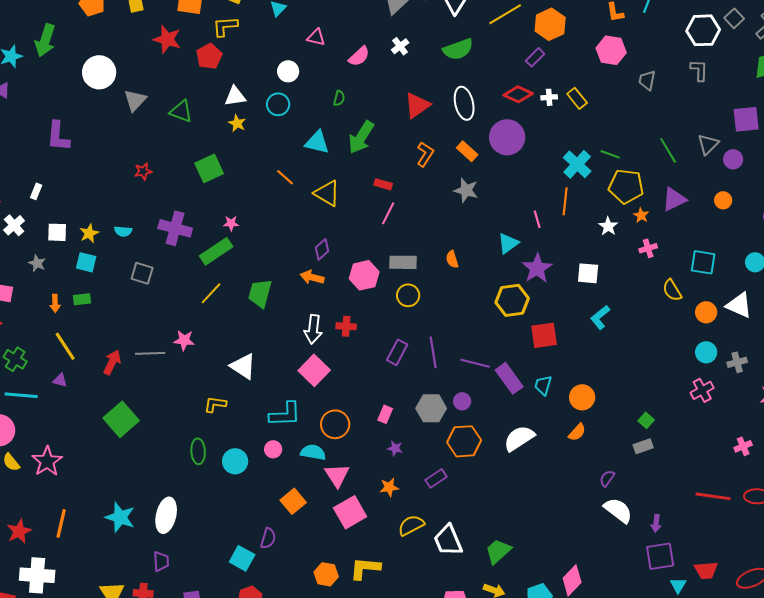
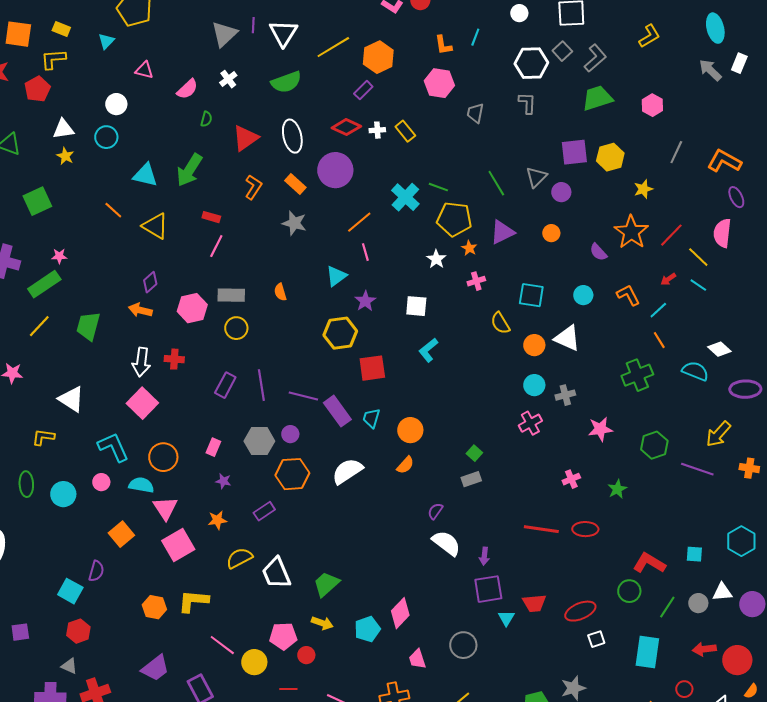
green semicircle: (339, 98) -> (206, 119), moved
orange line: (565, 201) -> (359, 222), moved, turned 44
purple star: (537, 268) -> (365, 301), size x0.7
cyan L-shape: (285, 414) -> (113, 447), turned -112

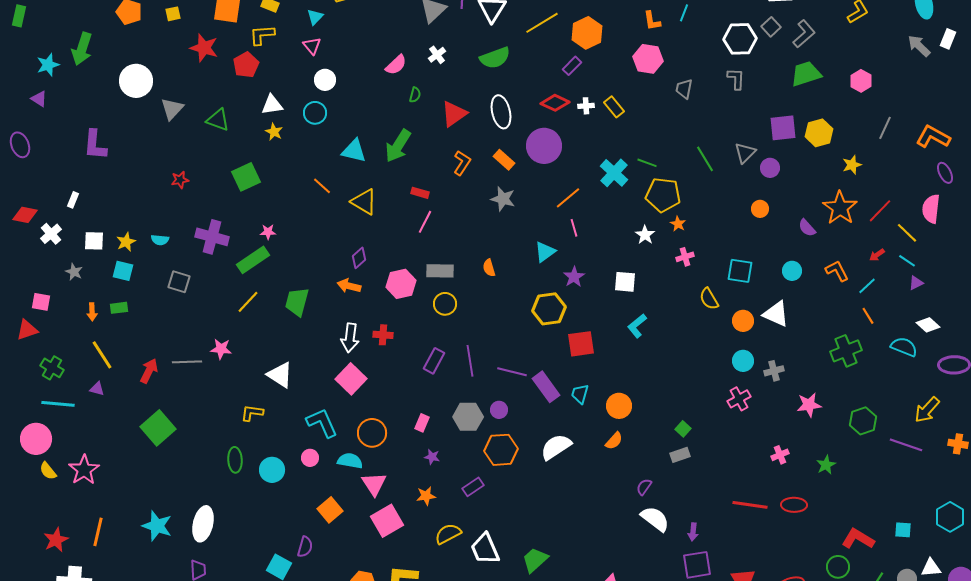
pink triangle: (144, 70) -> (312, 46), moved, turned 36
purple triangle: (502, 232) -> (916, 283), moved, size x0.6

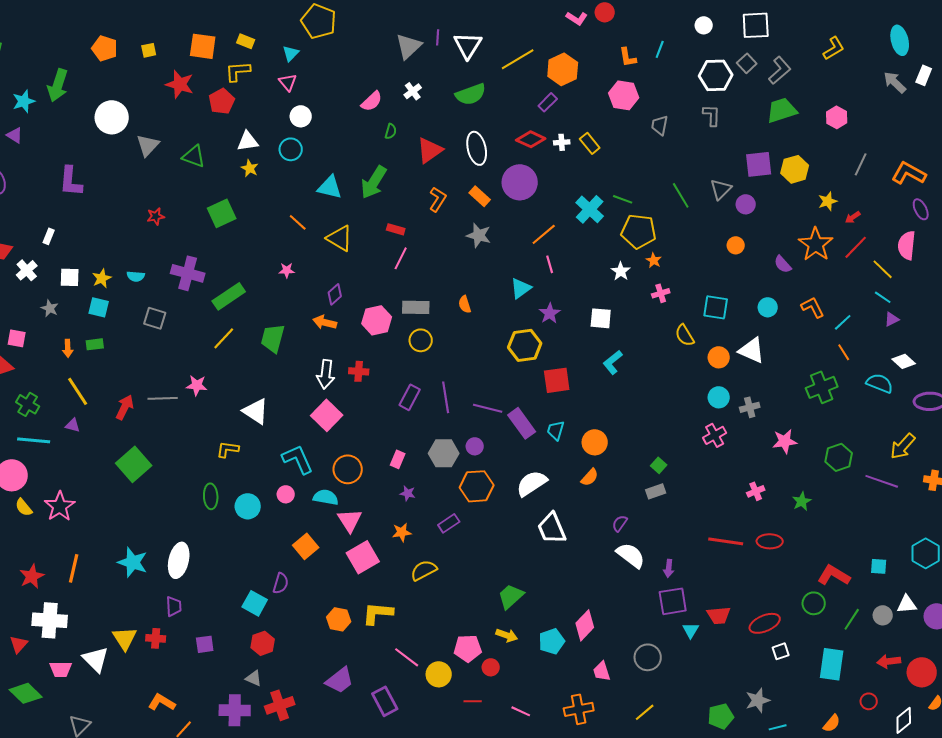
pink star: (268, 232) -> (287, 270), moved
red arrow: (877, 255) -> (853, 217), moved
white trapezoid: (485, 549) -> (552, 528), moved

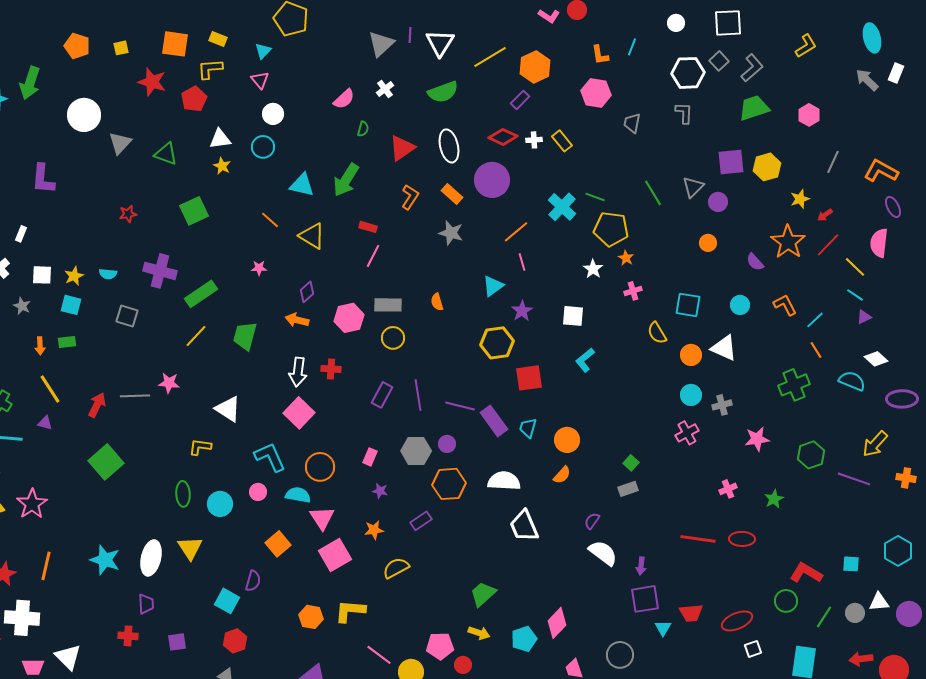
white semicircle: (532, 483) -> (504, 481), turned 36
yellow triangle: (125, 638) -> (190, 548), moved

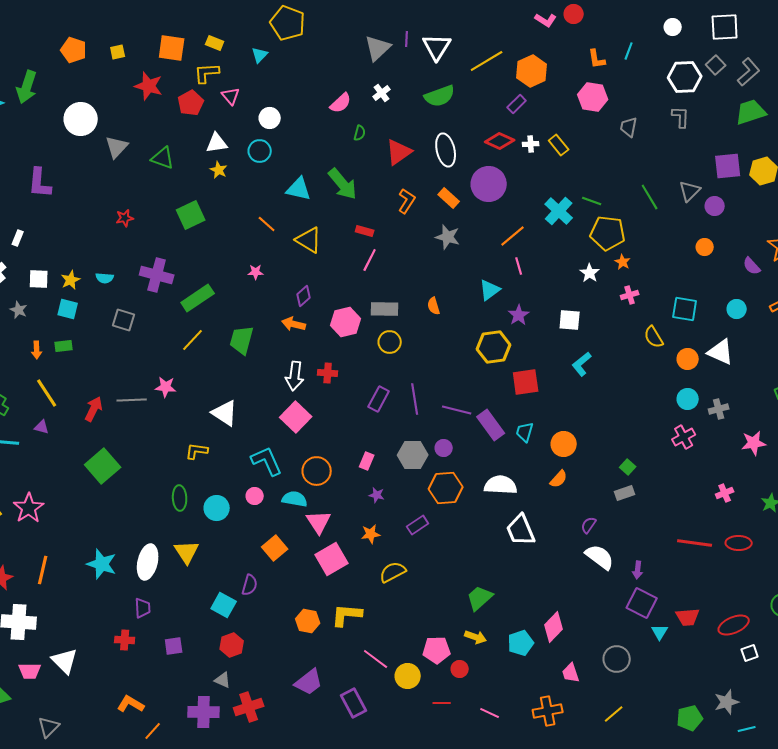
pink triangle: (260, 80) -> (231, 96), moved
green arrow: (346, 180) -> (343, 184), turned -72
purple square: (645, 599) -> (642, 603), turned 36

